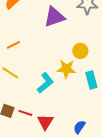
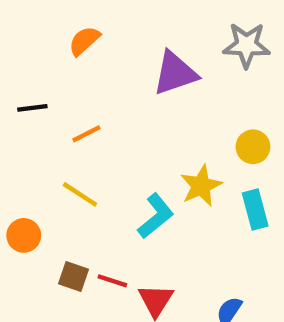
yellow circle: (80, 51) -> (253, 147), moved
yellow star: (66, 69) -> (201, 186), turned -30

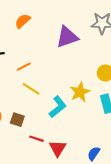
yellow line: (80, 194) -> (31, 89), moved
brown square: (74, 276) -> (17, 120), moved

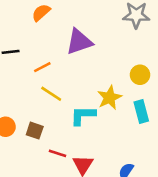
purple triangle: (67, 37) -> (79, 42), moved
cyan L-shape: (58, 107) -> (83, 115), turned -140

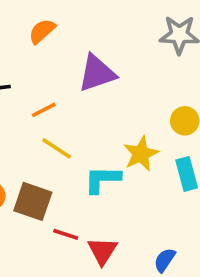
brown square: (35, 131) -> (33, 201), size x1.5

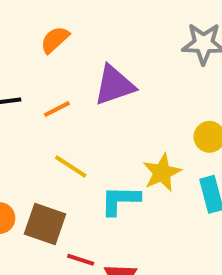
orange line: (44, 110) -> (57, 109), moved

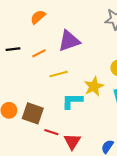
yellow line: (71, 167) -> (59, 74), moved, turned -48

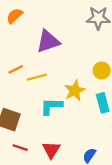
orange line: (39, 53) -> (16, 69), moved
red line: (51, 132) -> (20, 148), moved

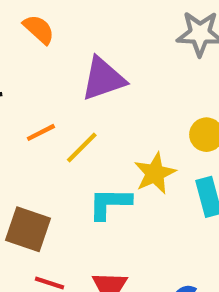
orange semicircle: (15, 16) -> (39, 29), turned 84
yellow line: (37, 77) -> (82, 148), turned -30

